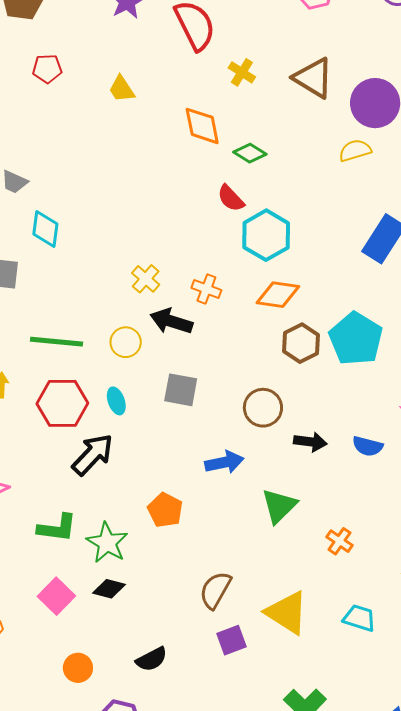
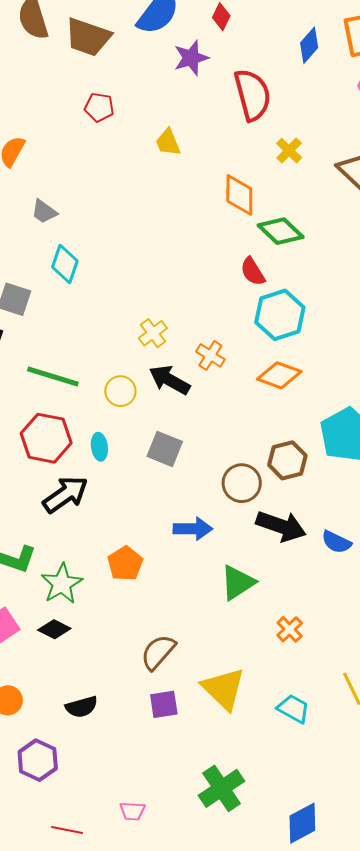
green diamond: (250, 153) -> (281, 231), size x1.4
brown hexagon: (301, 343) -> (287, 460), moved
black arrow: (310, 442) -> (281, 526), size x1.5

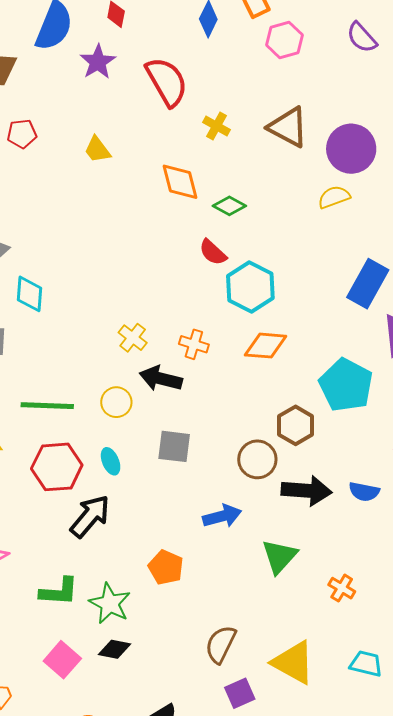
green diamond: (281, 231) -> (229, 206), size x0.7

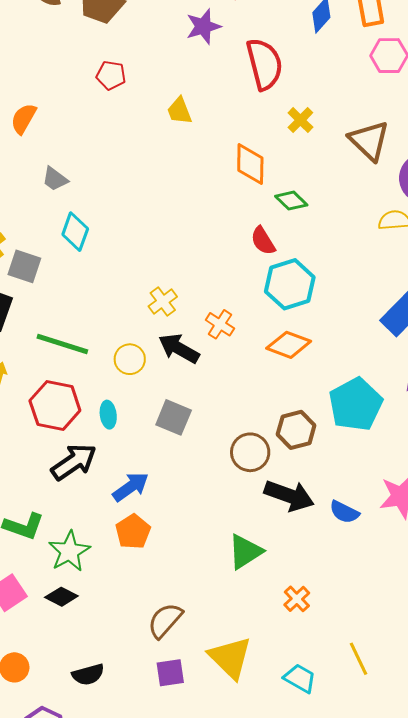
blue arrow: (222, 516) -> (131, 487), moved, turned -36

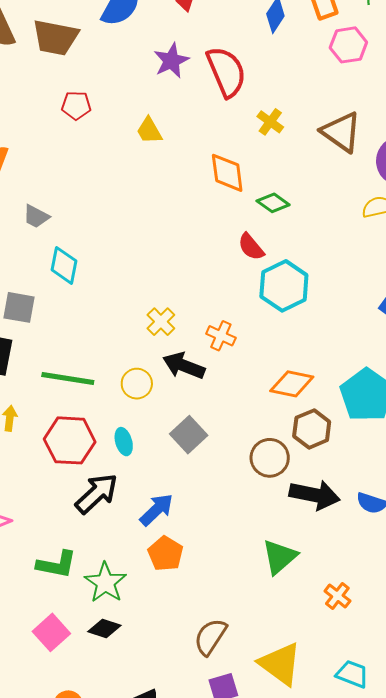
purple star: (203, 26) -> (171, 61), moved
orange diamond: (289, 345) -> (292, 384), moved
gray square: (174, 417) -> (189, 435), turned 33

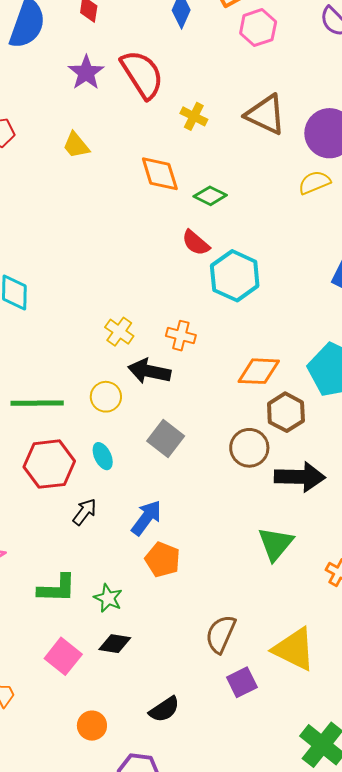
black arrow: (97, 494) -> (85, 512), size x0.6
green star: (105, 583) -> (108, 598), size x0.7

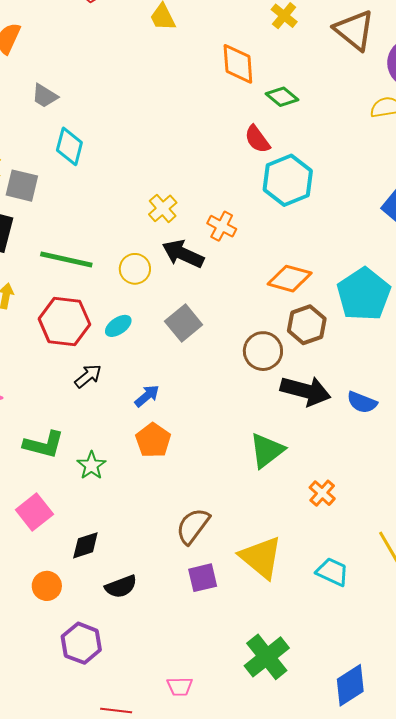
cyan ellipse: (103, 456) -> (118, 326), turned 68
blue arrow: (146, 518) -> (147, 396), size x0.7
black diamond: (115, 644) -> (85, 545), moved, turned -40

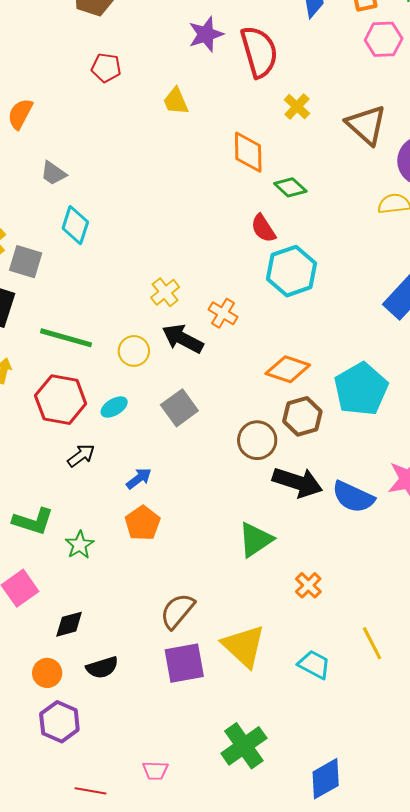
blue semicircle: (362, 402) -> (353, 497), size x1.4
purple square: (203, 578) -> (184, 663), size x1.4
orange circle: (47, 586) -> (47, 673), moved

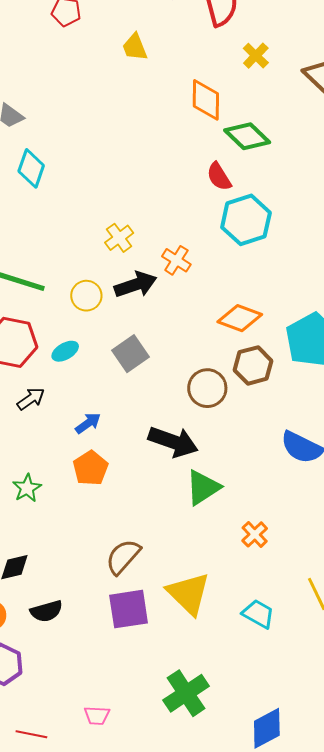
green diamond: (290, 187) -> (247, 136), size x1.4
black arrow: (183, 339) -> (135, 285), turned 132
black arrow: (297, 482) -> (173, 442), moved

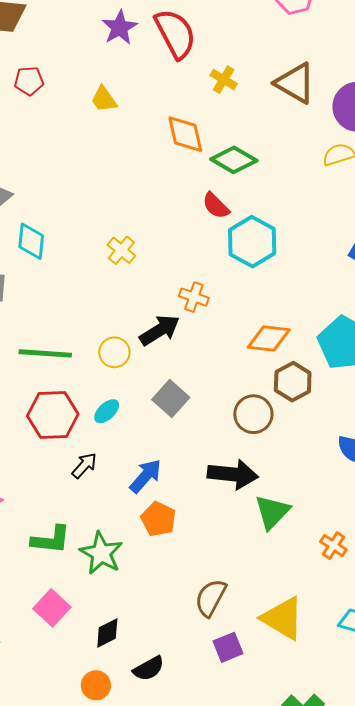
yellow cross: (119, 238) -> (121, 250), moved
blue arrow: (88, 423) -> (146, 476), size x1.4
green star: (27, 488) -> (101, 553), size x1.5
purple square: (129, 609) -> (228, 647), size x0.7

